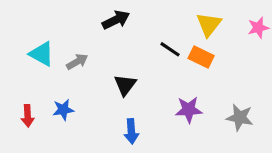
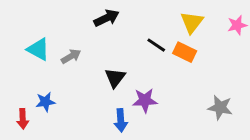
blue star: (63, 110) -> (45, 102), moved
purple star: (189, 110) -> (145, 100), moved
red arrow: (28, 116) -> (23, 119), moved

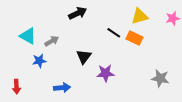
yellow triangle: (192, 22) -> (140, 16), turned 36
blue star: (45, 102) -> (39, 61), moved
blue arrow: (121, 120) -> (62, 88), moved, turned -91

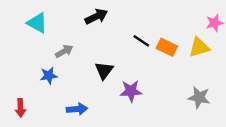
yellow triangle: (140, 16) -> (199, 47), moved
cyan triangle: (28, 36) -> (37, 23), moved

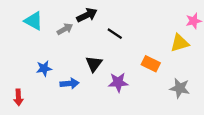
black line: (141, 41) -> (115, 34), moved
orange rectangle: (167, 47) -> (151, 64), moved
gray arrow: (64, 51) -> (65, 29), moved
blue arrow: (77, 109) -> (70, 84), moved

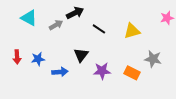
yellow triangle: (180, 43) -> (132, 31), moved
orange rectangle: (151, 64) -> (132, 73), moved
gray star: (180, 88) -> (153, 59), moved
red arrow: (18, 97) -> (17, 57), moved

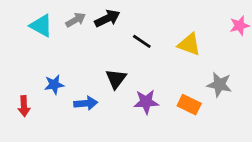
gray arrow: (56, 25) -> (76, 20), moved
yellow triangle: (132, 31) -> (189, 44), turned 36
red arrow: (17, 57) -> (24, 106), moved

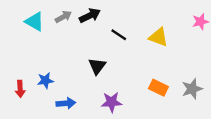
blue star: (54, 85) -> (45, 80), moved
gray star: (219, 85) -> (192, 89), moved, turned -30
purple star: (146, 102) -> (111, 102), moved
blue arrow: (86, 103) -> (66, 103), moved

